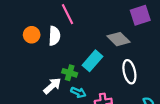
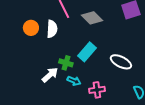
gray diamond: (119, 39) -> (92, 18), moved
white ellipse: (129, 72) -> (121, 62), turned -50

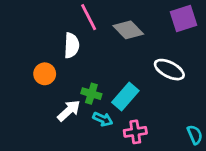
orange circle: (31, 28) -> (45, 74), moved
cyan rectangle: (87, 52) -> (125, 96), moved
white ellipse: (121, 62) -> (169, 70), moved

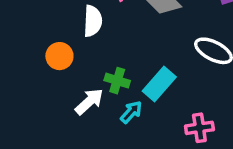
cyan arrow: (103, 119) -> (131, 112), turned -72
pink cross: (135, 132) -> (199, 128), moved

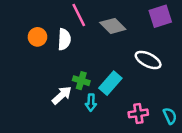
orange circle: (59, 56) -> (37, 37), moved
cyan arrow: (131, 112) -> (91, 103), turned 140

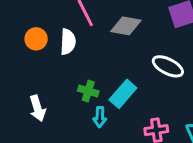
gray diamond: (113, 26) -> (126, 26), turned -35
white arrow: (62, 95) -> (38, 108), moved, turned 115

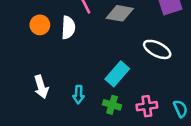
green cross: (88, 91) -> (112, 105), moved
cyan arrow: (100, 117) -> (79, 95), moved

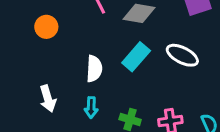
white semicircle: (68, 27) -> (94, 69), moved
cyan rectangle: (117, 74) -> (136, 57), moved

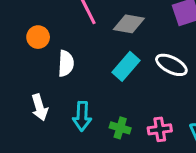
white semicircle: (94, 69) -> (66, 63), moved
cyan arrow: (91, 108) -> (82, 116), size x1.4

